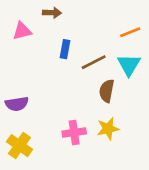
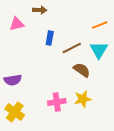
brown semicircle: (107, 91) -> (82, 70), turned 114

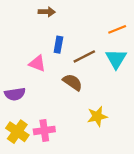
pink triangle: (17, 24) -> (37, 63), moved, turned 35
brown semicircle: (82, 70) -> (73, 82), moved
pink cross: (57, 102) -> (44, 130), moved

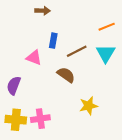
purple semicircle: (15, 94) -> (14, 85), turned 120
yellow cross: (17, 132) -> (16, 120), turned -30

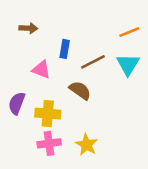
brown arrow: (43, 11) -> (28, 28), moved
yellow star: (88, 106) -> (87, 145), moved, turned -30
yellow cross: (16, 120) -> (48, 114), moved

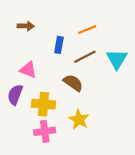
orange line: (129, 32) -> (87, 30), moved
pink triangle: (41, 70) -> (28, 70), moved
yellow star: (87, 145) -> (79, 119), moved

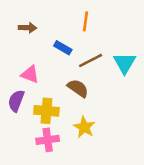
orange line: (87, 30) -> (86, 21), moved, turned -60
blue rectangle: (59, 45) -> (63, 48), turned -70

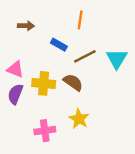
pink triangle: (30, 74) -> (15, 69), moved
yellow cross: (46, 111) -> (44, 83), moved

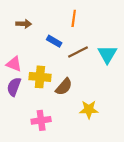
brown semicircle: (73, 82) -> (64, 87), moved, turned 96
yellow star: (79, 119) -> (89, 110), moved, turned -30

